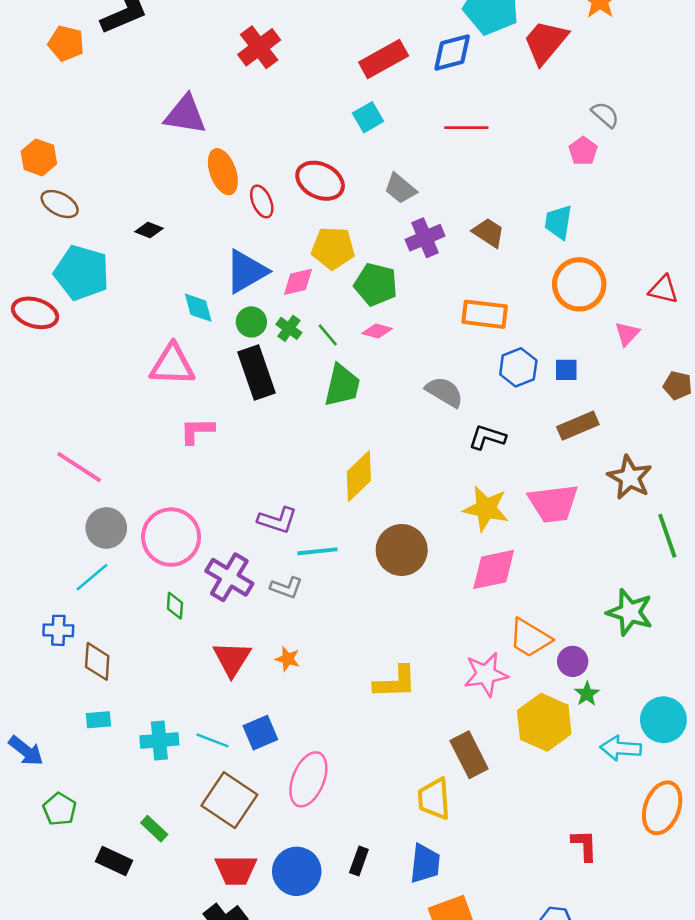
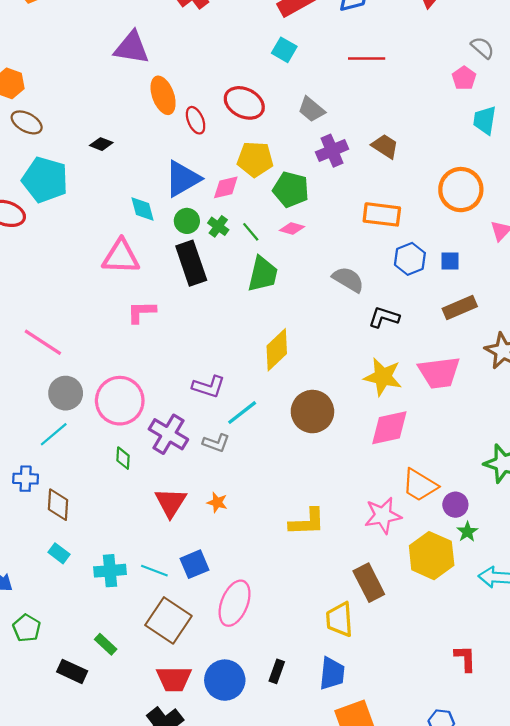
cyan square: (368, 117) -> (284, 50), turned -30
cyan trapezoid: (558, 222) -> (485, 120), moved
cyan line: (317, 551) -> (242, 413), turned -32
cyan rectangle: (98, 720) -> (59, 553), turned 42

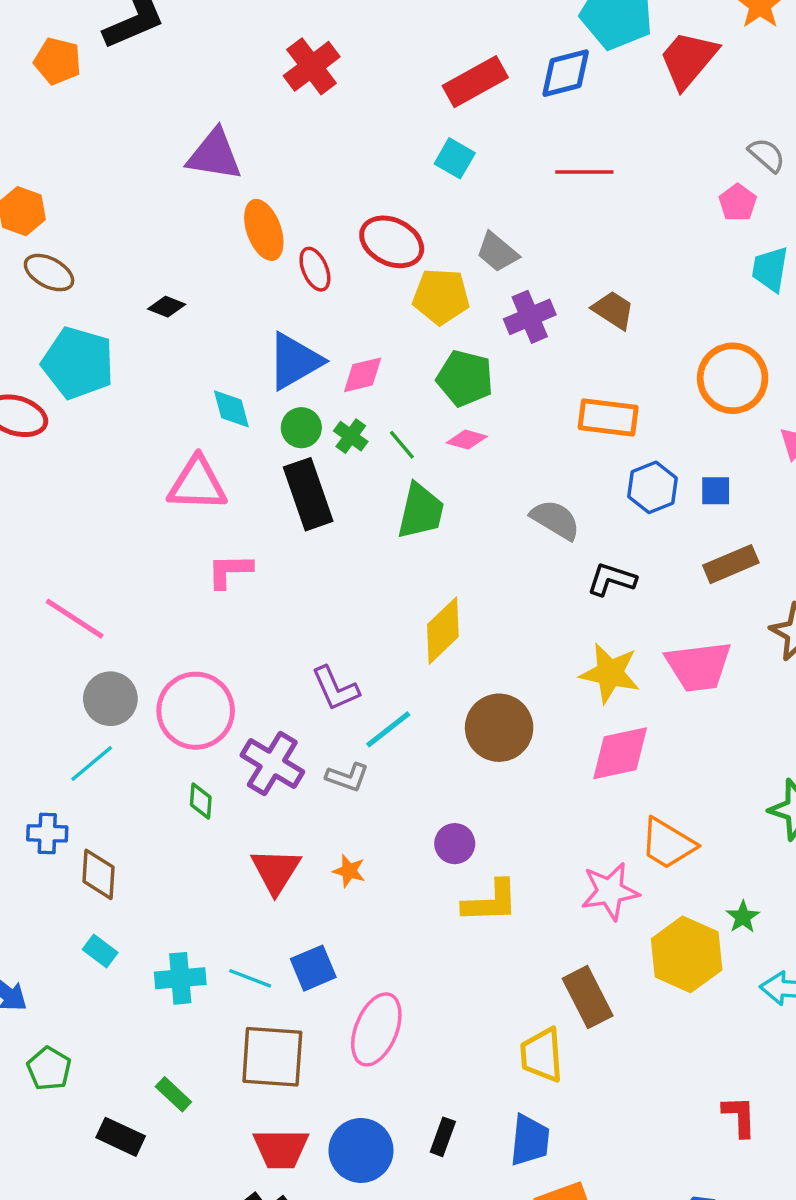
yellow pentagon: (255, 159) -> (441, 296), moved
purple L-shape: (209, 387) -> (335, 688), turned 48
purple circle: (455, 505) -> (455, 844), moved
brown square: (168, 620) -> (272, 1057), turned -30

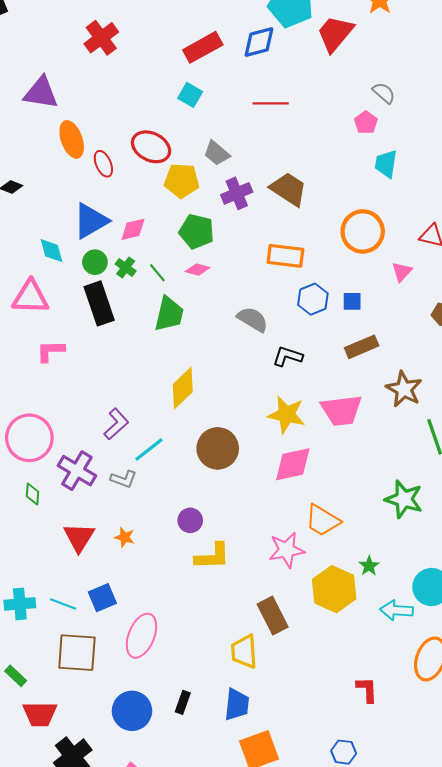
brown trapezoid: (613, 310) -> (289, 189), size x1.4
purple L-shape: (335, 688) -> (116, 424), turned -108
red trapezoid: (281, 1149) -> (40, 714), moved

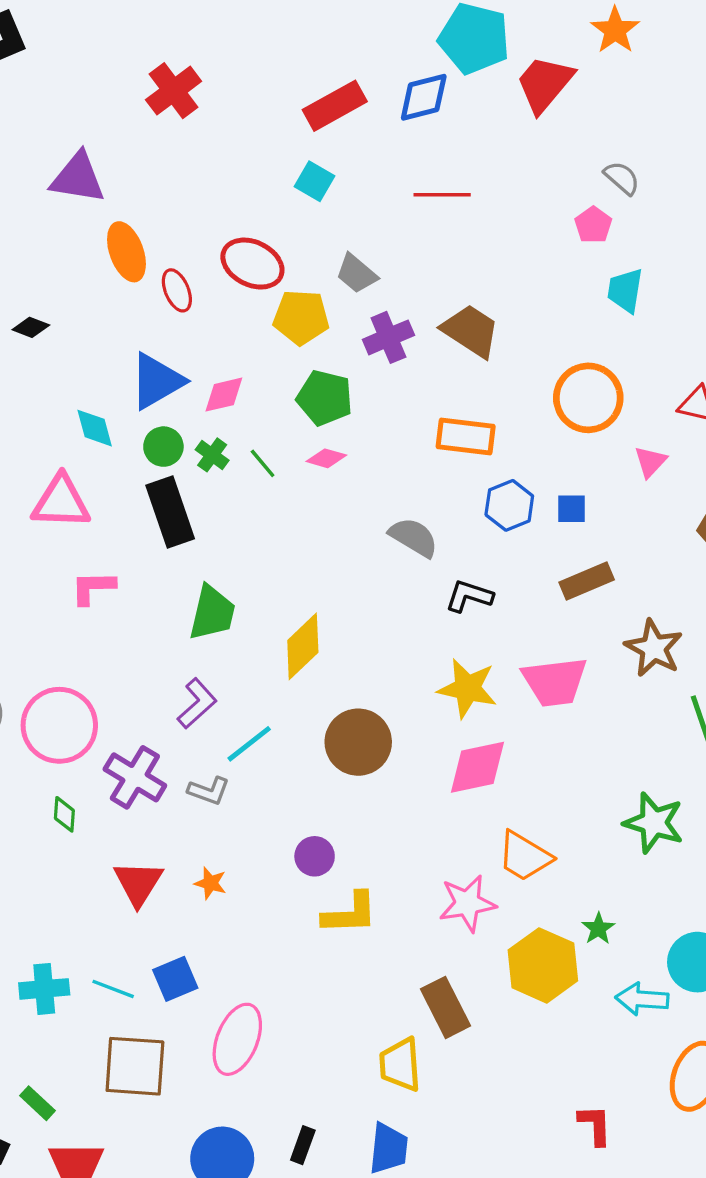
green trapezoid: (169, 314) -> (212, 613), moved

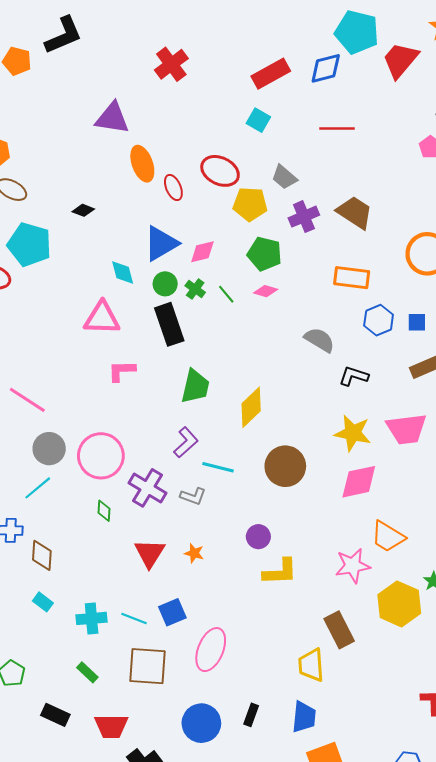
cyan line: (249, 744) -> (218, 467), turned 52
green rectangle: (37, 1103) -> (87, 672), moved

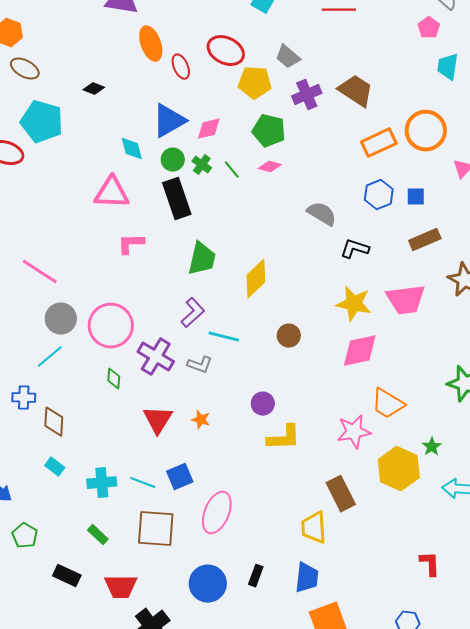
orange rectangle: (352, 278) -> (379, 143), moved, turned -32
brown circle: (285, 466) -> (289, 336), size x0.6

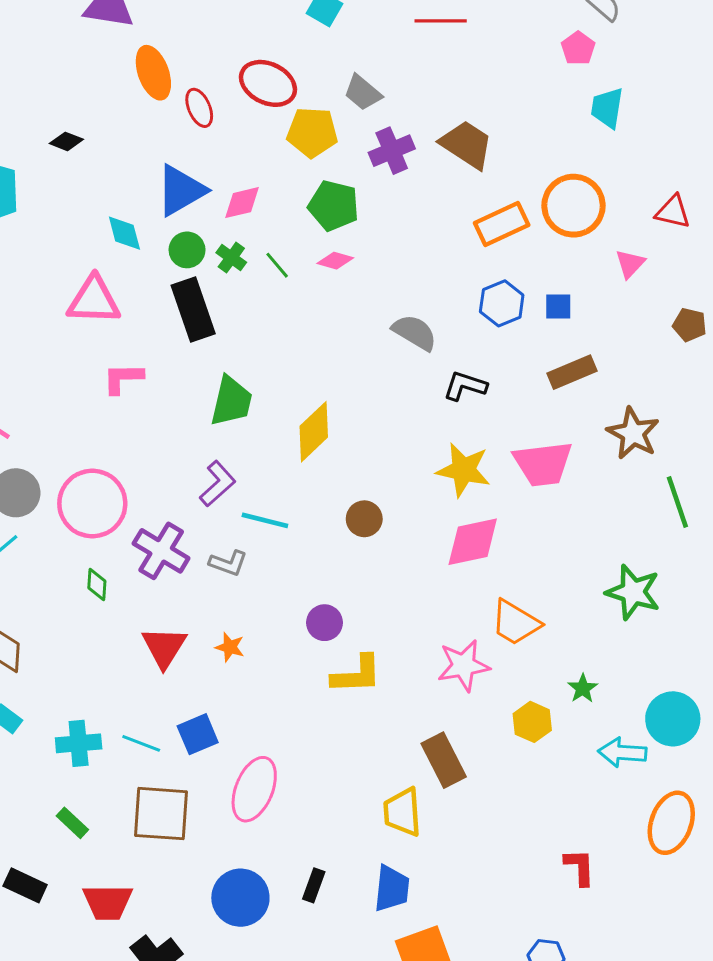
yellow hexagon: (399, 469) -> (532, 722), size x0.6

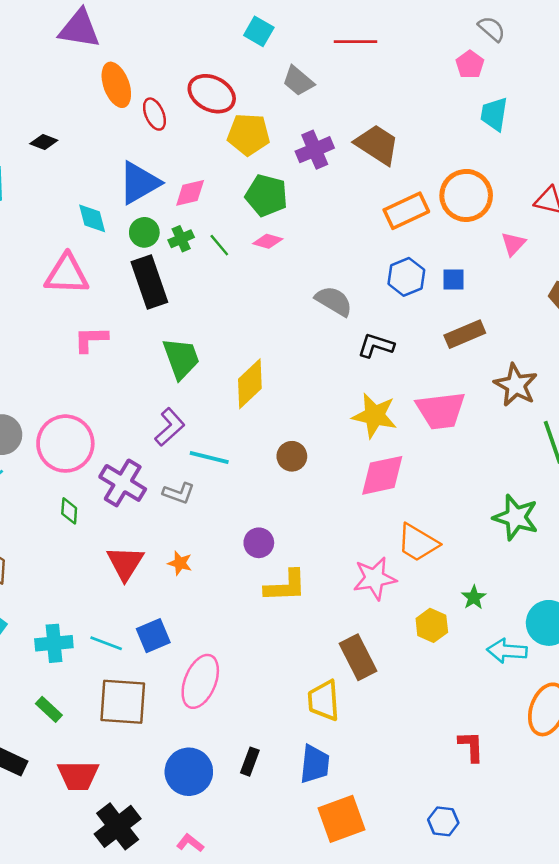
gray trapezoid: (363, 93) -> (298, 81), moved
green cross: (231, 258) -> (181, 239), turned 30
green trapezoid: (231, 401) -> (181, 358), turned -33

